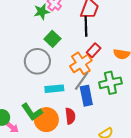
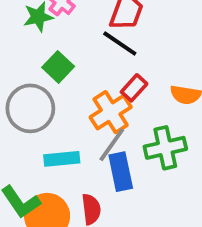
black line: (86, 26) -> (120, 44), turned -54

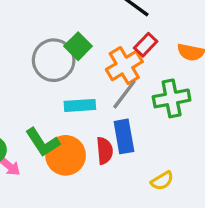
green square: (58, 67) -> (78, 46), moved
blue rectangle: (121, 172) -> (124, 136), moved

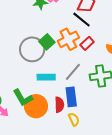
orange cross: (124, 66) -> (68, 39), moved
yellow semicircle: (162, 181) -> (74, 119), moved, turned -88

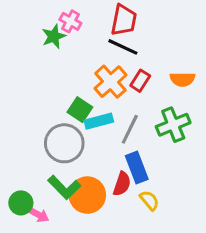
green square: (47, 42) -> (80, 110), moved
gray circle: (32, 49) -> (64, 143), moved
cyan rectangle: (46, 77) -> (99, 121), moved
red semicircle: (59, 105) -> (122, 184), turned 35

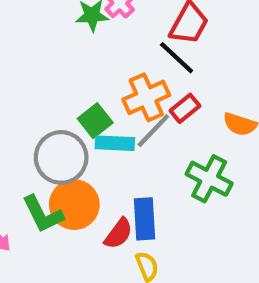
green cross: (173, 125) -> (209, 179), turned 32
gray line: (130, 129) -> (153, 131), moved
orange circle: (87, 195) -> (74, 205), moved

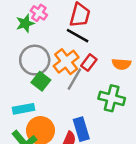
cyan rectangle: (115, 143) -> (23, 109), moved
gray circle: (61, 157) -> (35, 60), moved

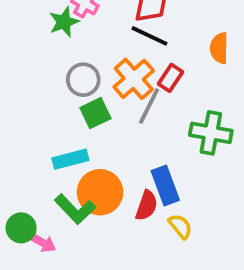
gray circle: (35, 60) -> (83, 80), size x0.7
orange semicircle: (121, 64) -> (219, 48), moved, turned 90
green square: (41, 81) -> (95, 113), turned 30

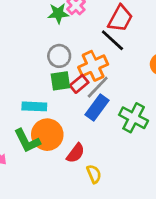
red rectangle: (171, 78) -> (79, 84), moved
blue rectangle: (165, 186) -> (97, 107), moved, turned 40

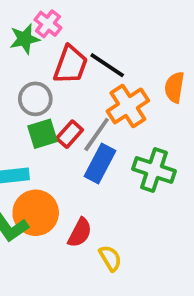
red trapezoid: (120, 18) -> (71, 65), moved
orange cross: (93, 66) -> (128, 106), moved

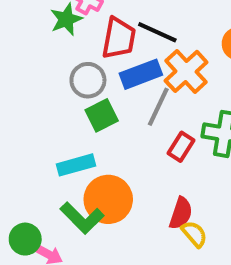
red rectangle: (70, 134) -> (181, 147), moved
blue rectangle: (100, 163) -> (141, 74), moved, turned 51
red semicircle: (80, 233) -> (181, 213), moved

